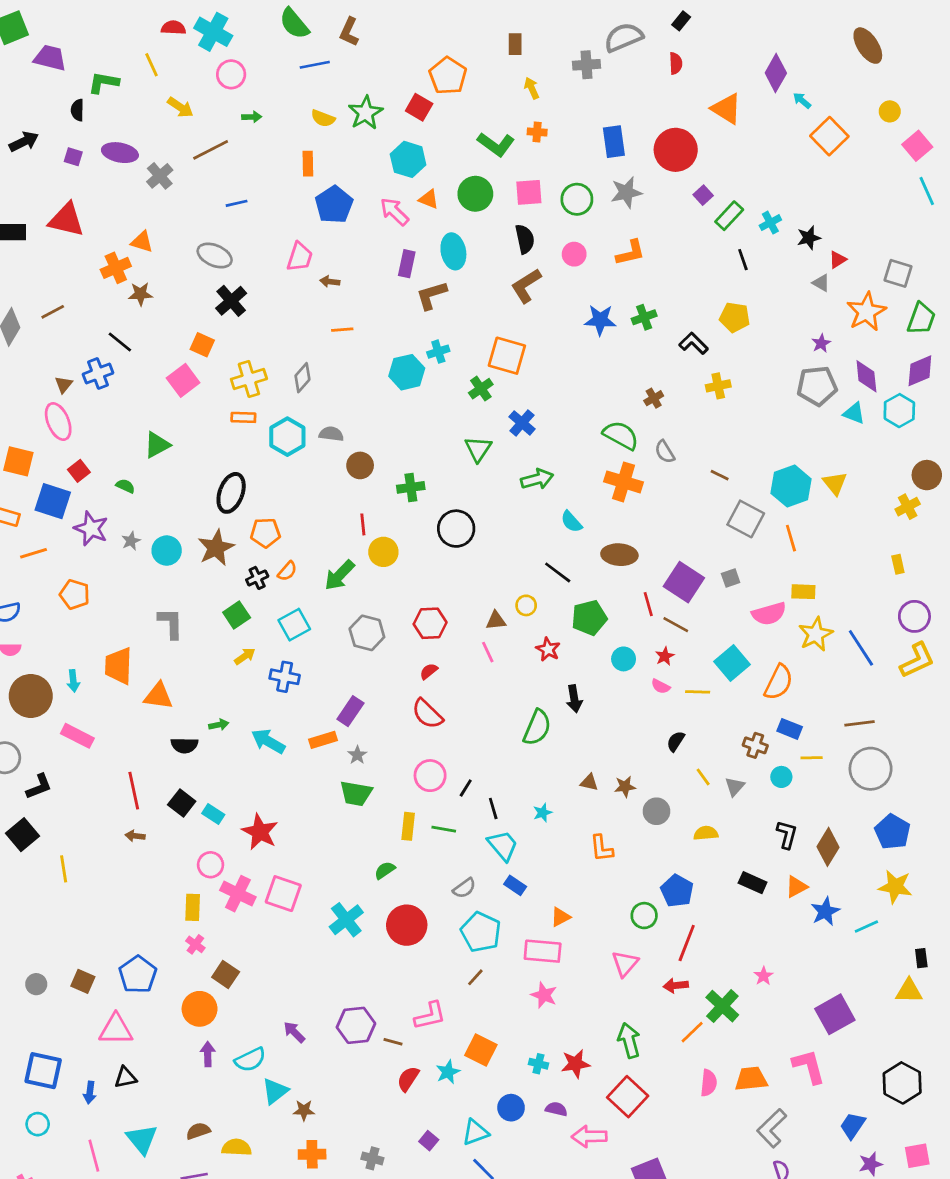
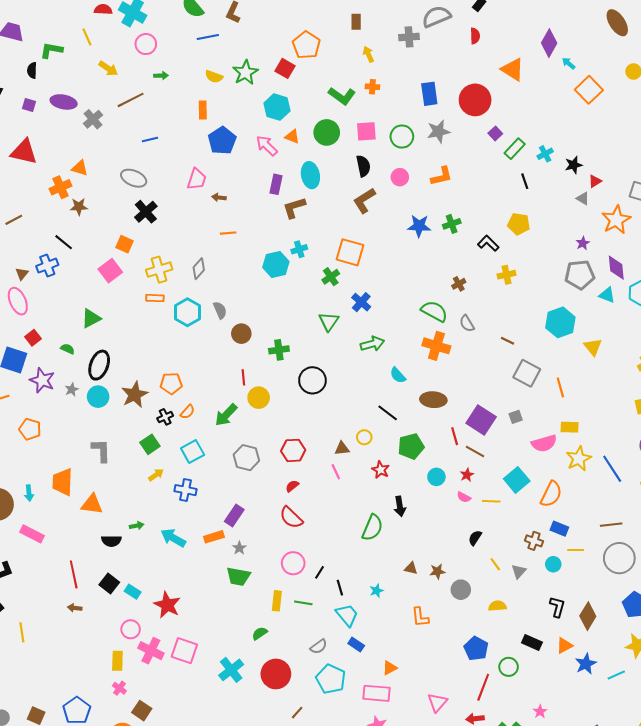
gray semicircle: (331, 434) -> (220, 310), turned 60
cyan hexagon: (791, 486) -> (560, 322), moved
black ellipse: (231, 493) -> (99, 365), moved
green circle: (644, 916) -> (509, 667), moved
brown line: (475, 977) -> (297, 713), moved

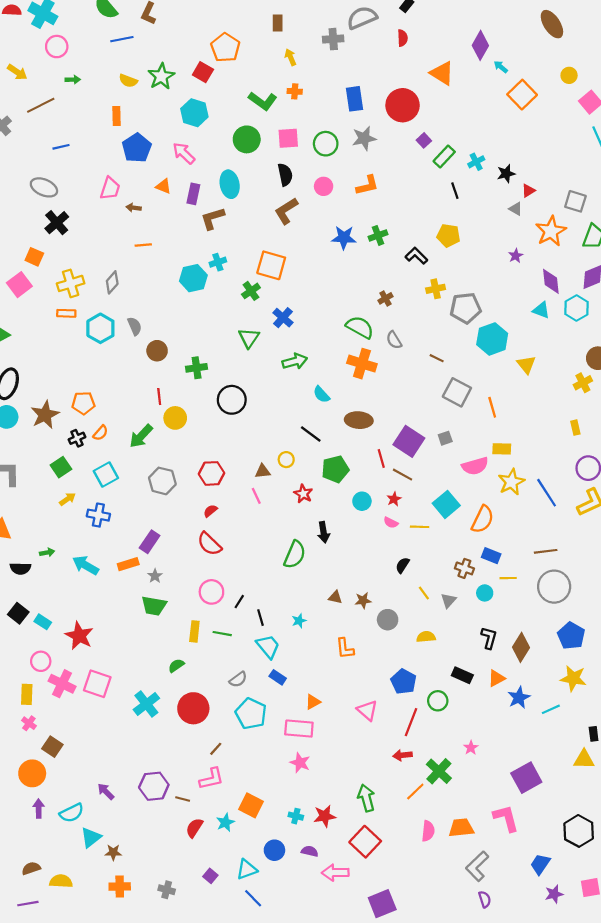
orange triangle: (292, 137) -> (163, 186), moved
gray pentagon: (580, 275) -> (465, 308), moved
pink triangle: (437, 702) -> (367, 710), moved, turned -30

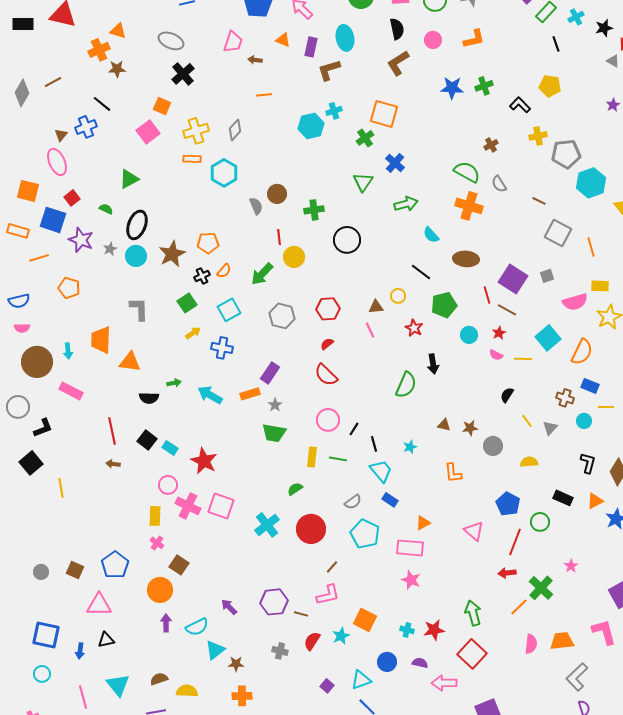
gray semicircle: (135, 326) -> (256, 206), moved
gray cross: (167, 890) -> (280, 651), moved

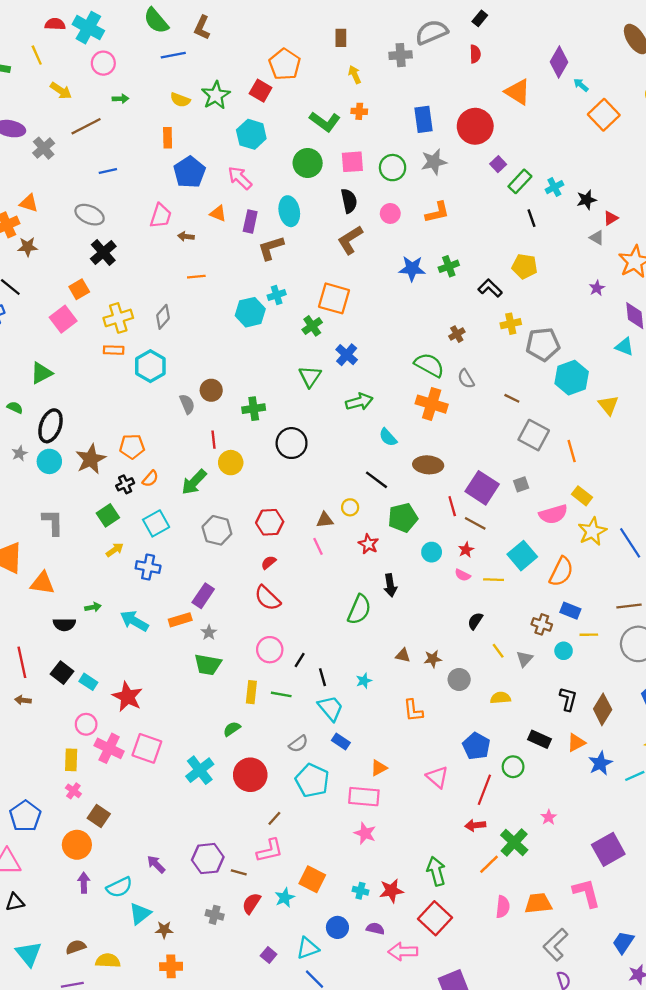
orange square: (162, 106) -> (79, 289), turned 36
yellow rectangle: (600, 286) -> (582, 496), turned 36

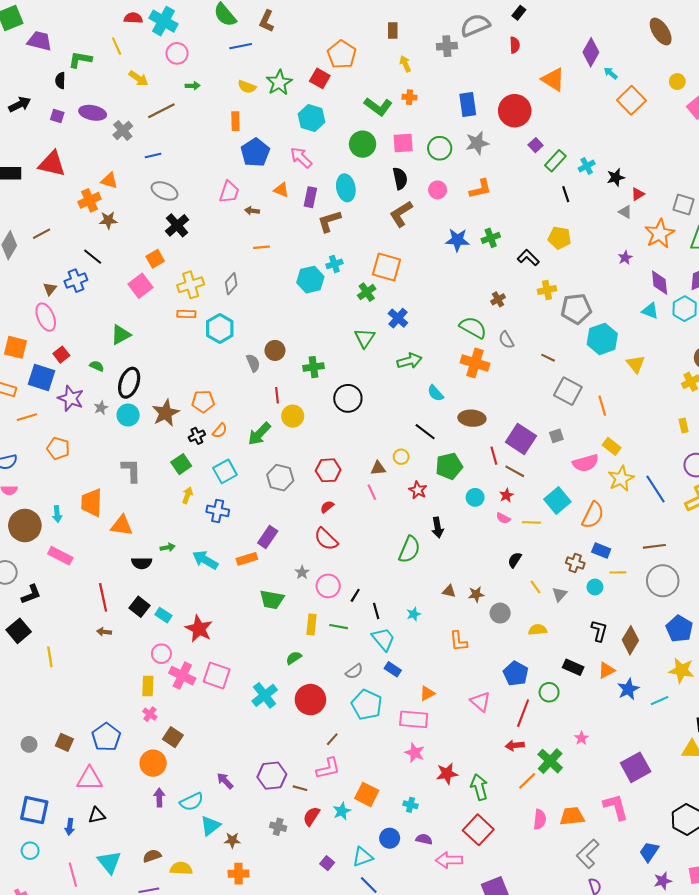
blue line: (108, 171) -> (153, 156), moved
yellow arrow: (115, 550) -> (187, 495), turned -35
gray star: (209, 632) -> (302, 572), moved
red star: (391, 891) -> (447, 774), moved

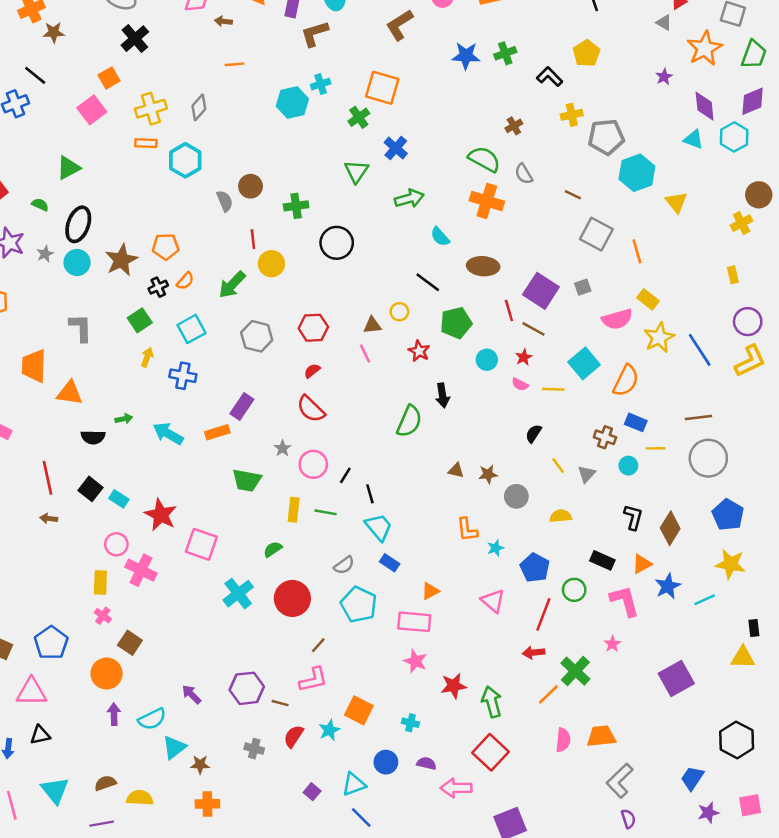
yellow pentagon: (560, 238) -> (586, 53), turned 30
cyan star: (414, 614) -> (495, 548), moved
pink square: (217, 676) -> (201, 544), moved
pink L-shape: (616, 807) -> (625, 601), moved

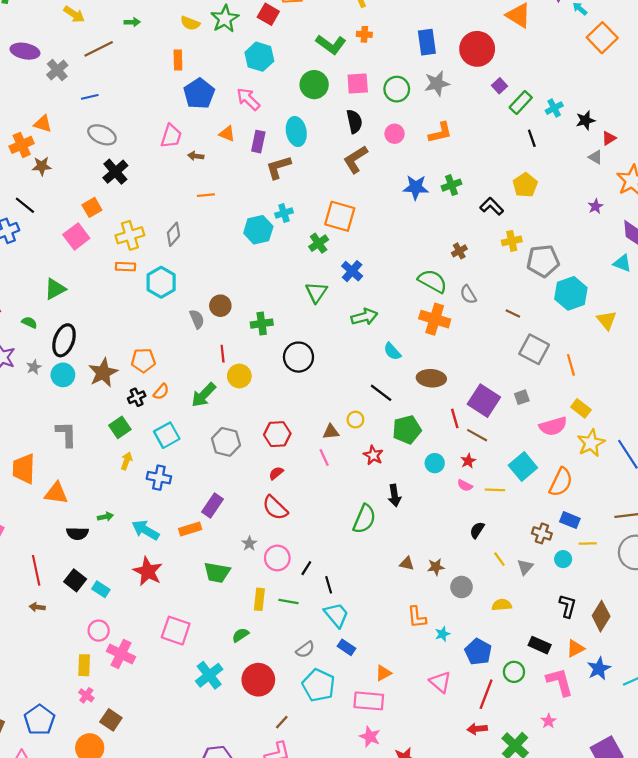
red star: (161, 515) -> (148, 571), moved

